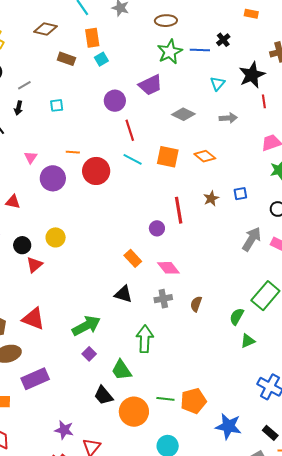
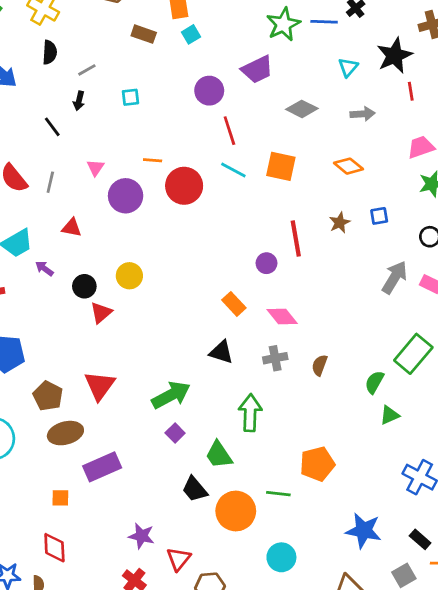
orange diamond: (205, 156) -> (349, 166), moved
red triangle: (33, 319) -> (100, 386), turned 45
orange pentagon: (193, 401) -> (317, 464), moved

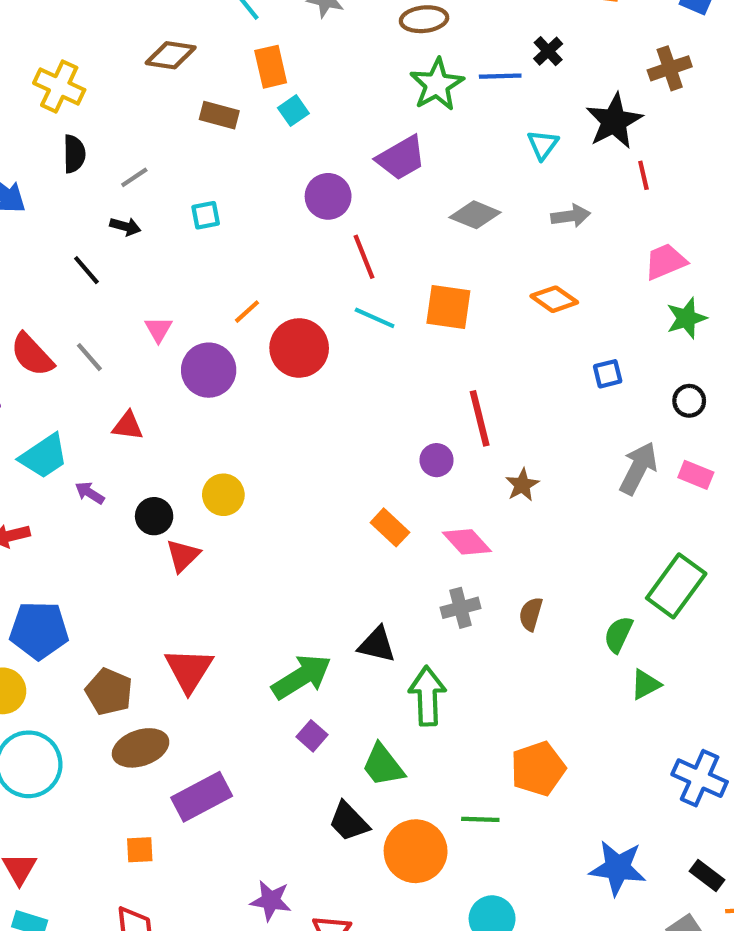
black arrow: (79, 101) -> (125, 226), turned -84
orange line: (153, 160) -> (247, 312), turned -42
gray line: (50, 182) -> (89, 357), turned -50
brown star: (340, 223) -> (522, 485), moved
black triangle: (221, 352) -> (377, 645), moved

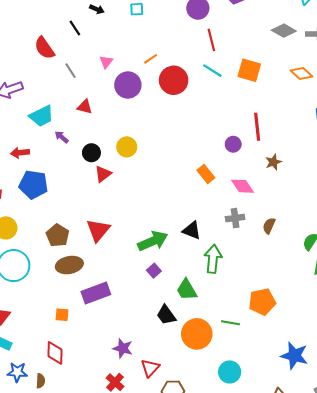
gray diamond: (475, 215) -> (284, 31), moved
red semicircle: (32, 355) -> (44, 48), moved
blue pentagon: (39, 630) -> (33, 185), moved

